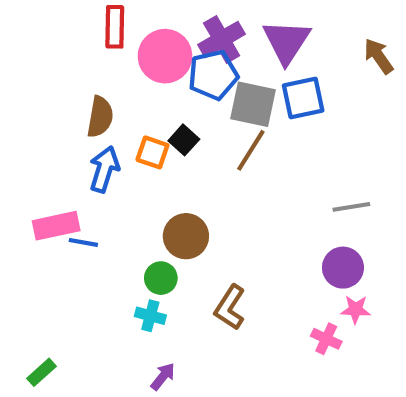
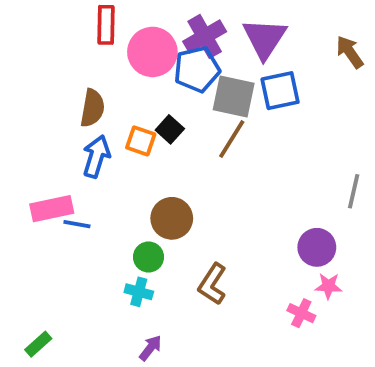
gray line: (351, 207) -> (354, 191), moved, turned -68

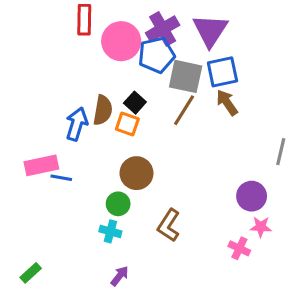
brown arrow: (350, 52) -> (227, 103), moved
brown semicircle: (92, 108) -> (103, 110), moved
orange square: (141, 141) -> (127, 124), moved

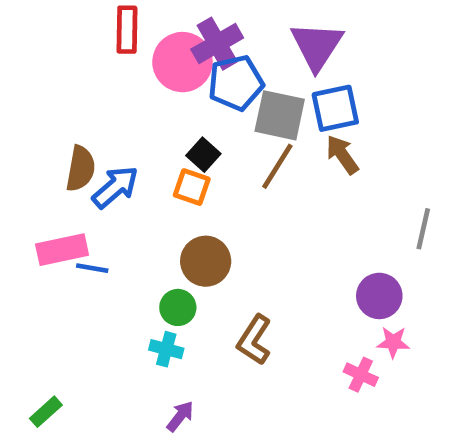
purple cross: (163, 29) -> (217, 44), moved
brown semicircle: (103, 110) -> (81, 169), moved
blue arrow: (77, 124) -> (115, 187), turned 32

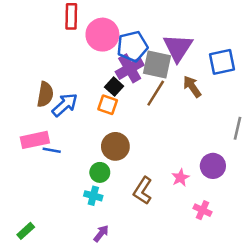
purple cross: (217, 44) -> (130, 68), moved
purple triangle: (317, 46) -> (178, 48), moved
blue square: (335, 108) -> (222, 62), moved
pink star: (393, 342) -> (180, 178), moved, turned -30

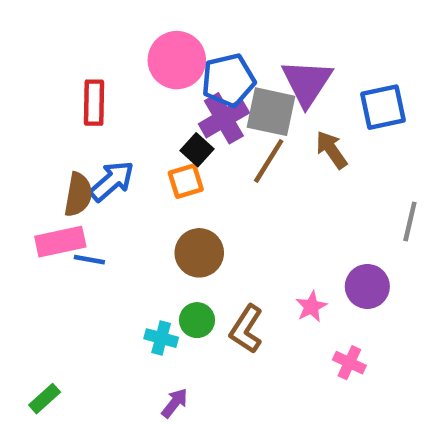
red rectangle: (71, 16) -> (94, 103), moved
brown semicircle: (45, 94) -> (78, 195), moved
orange square: (108, 105) -> (186, 181), turned -36
green circle: (100, 172) -> (197, 320), moved

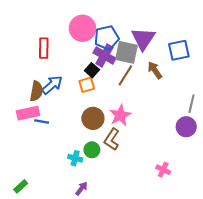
purple cross: (224, 118) -> (104, 55), turned -30
purple circle: (367, 286) -> (186, 127), moved
pink star: (311, 307) -> (120, 115), moved, size x1.5
brown L-shape: (246, 329) -> (112, 139), moved

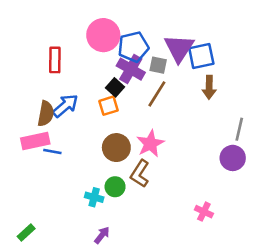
blue square: (179, 50) -> (201, 56), moved
gray square: (126, 52) -> (158, 65), size x0.6
brown arrow: (155, 70) -> (209, 87), moved, turned -144

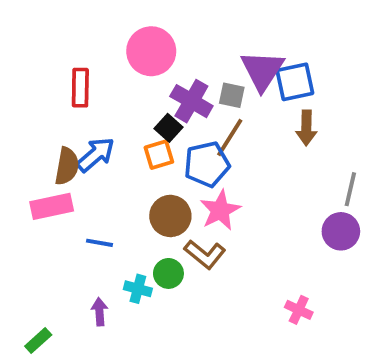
blue pentagon: (133, 47) -> (207, 164), moved
blue line: (52, 151) -> (100, 243), moved
brown L-shape: (140, 174) -> (205, 254), turned -84
purple arrow: (102, 235) -> (100, 312), moved, turned -42

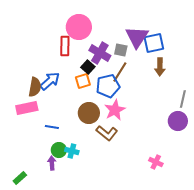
red rectangle: (80, 88) -> (65, 46), moved
green circle: (168, 273) -> (59, 150), moved

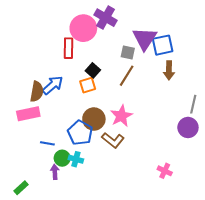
purple cross: (100, 53) -> (106, 18), moved
blue pentagon: (108, 86) -> (80, 133), moved, turned -30
blue line: (52, 127) -> (47, 143), moved

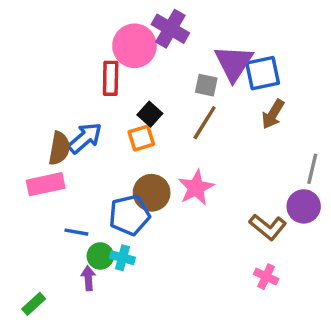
brown arrow: (169, 70) -> (273, 114), turned 30
blue pentagon: (80, 133) -> (129, 215), turned 30
brown L-shape: (113, 140) -> (268, 227), moved

